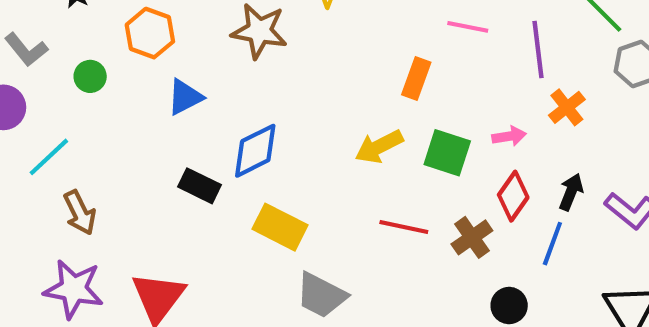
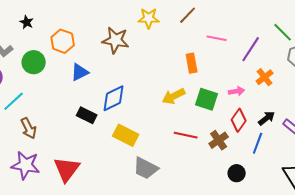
purple line: (538, 50) -> (251, 49), turned 40
green circle: (90, 76) -> (34, 62), size x1.5
orange rectangle: (416, 78) -> (192, 63), turned -30
black arrow: (571, 192) -> (267, 118), turned 30

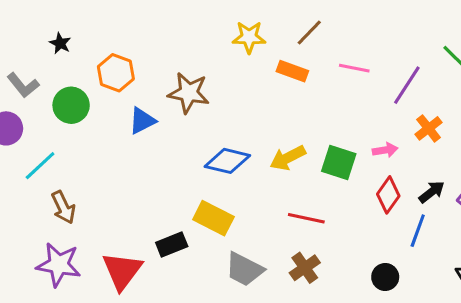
brown star: (116, 40) -> (189, 93), moved
orange rectangle: (192, 63) -> (292, 71), moved, turned -60
blue diamond: (114, 98) -> (227, 161), moved, turned 40
black rectangle: (87, 115) -> (172, 245), moved, turned -48
brown cross: (219, 140) -> (305, 268), moved

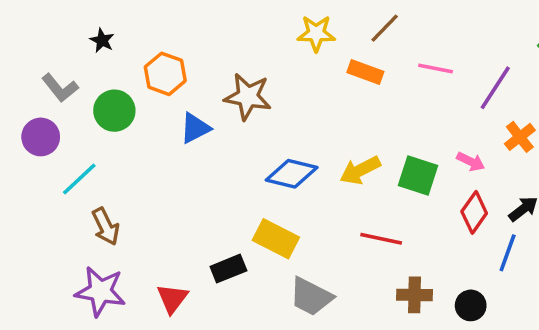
pink arrow: (385, 150) -> (471, 162), turned 35
brown cross: (305, 268) -> (415, 295), moved, turned 36
red triangle: (122, 271) -> (172, 298), size x0.7

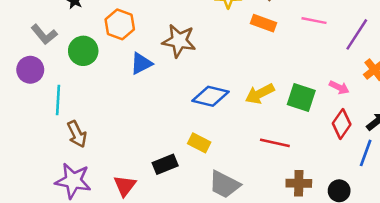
cyan line: (79, 179) -> (58, 100), turned -44
yellow rectangle: (276, 239) -> (199, 143), size x0.7

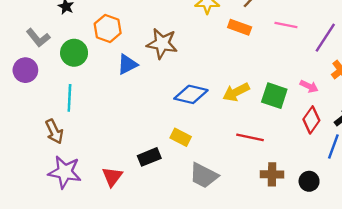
cyan line: (58, 100) -> (69, 98), moved
brown arrow: (77, 134) -> (54, 131), moved

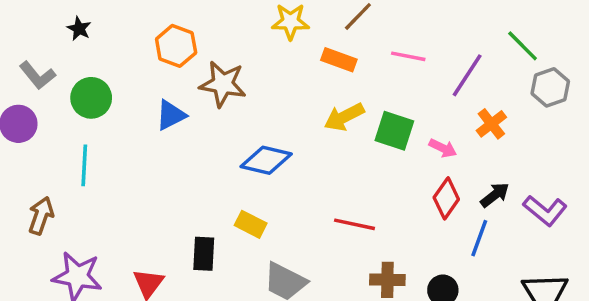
orange hexagon: (108, 28) -> (176, 46), moved
yellow arrow: (236, 92) -> (344, 117), moved
green square: (274, 96) -> (394, 131), moved
brown arrow: (54, 131) -> (41, 216), moved, turned -135
black rectangle: (149, 157) -> (204, 254), turned -65

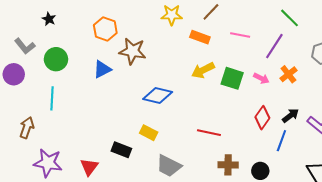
green line: (523, 46) -> (289, 18), moved
pink arrow: (443, 148) -> (261, 78), moved
black rectangle: (204, 254) -> (121, 150), turned -72

